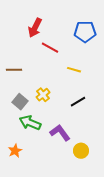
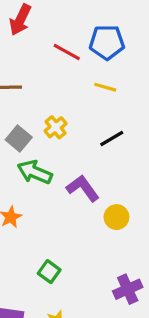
red arrow: (35, 28) -> (20, 20), moved
blue pentagon: (85, 32) -> (107, 42), moved

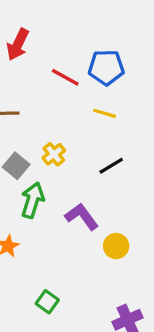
green arrow: (35, 172) -> (33, 200), turned 84

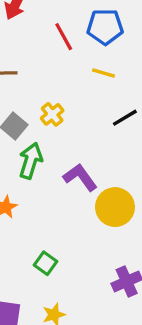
red line: (65, 77) -> (64, 37), turned 32
black line: (111, 166) -> (125, 118), moved
yellow circle: (116, 246) -> (115, 207), size x1.5

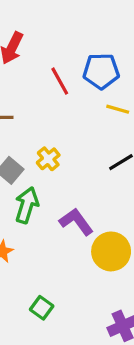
yellow line: (103, 73) -> (118, 109), moved

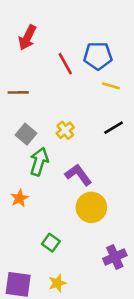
yellow cross: (48, 159) -> (65, 130), moved
yellow circle: (111, 251) -> (91, 207), moved

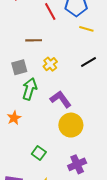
brown line: (18, 92) -> (34, 40), moved
gray square: (26, 134) -> (19, 67), turned 35
purple cross: (115, 257) -> (77, 164), moved

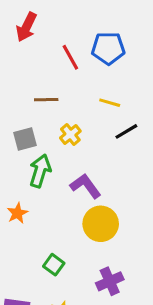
yellow line: (86, 29) -> (110, 103), moved

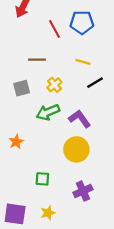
green arrow: (40, 171) -> (48, 112), moved, turned -130
purple L-shape: (86, 186) -> (80, 119), moved
green square: (54, 265) -> (42, 179), turned -32

